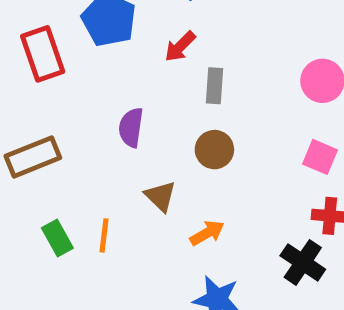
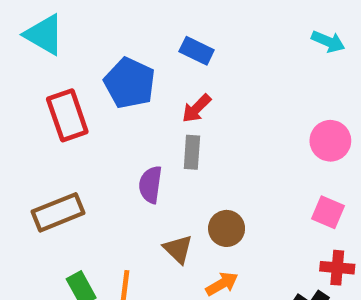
gray rectangle: (214, 86) -> (192, 152), moved
brown circle: (214, 150) -> (227, 228), moved

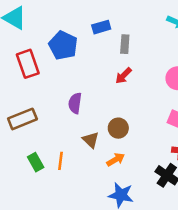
blue rectangle: (197, 51) -> (101, 27), turned -42
red arrow: (197, 108) -> (124, 76), moved
gray rectangle: (192, 152) -> (125, 44), moved

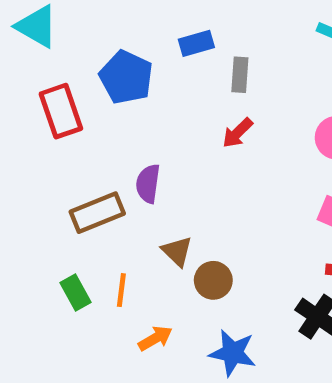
brown rectangle: (22, 119) -> (97, 213), moved
brown circle: (118, 128) -> (213, 280), moved
orange arrow: (116, 160) -> (155, 338), moved

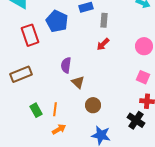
brown rectangle: (97, 213) -> (21, 74), moved
brown triangle: (177, 251) -> (78, 82), moved
orange arrow: (155, 338) -> (59, 129), moved

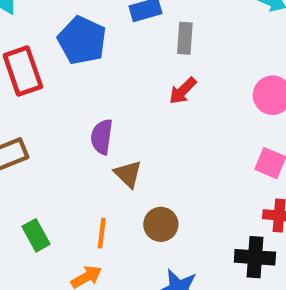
orange line: (55, 109) -> (102, 233), moved
black cross: (136, 120) -> (255, 257), turned -30

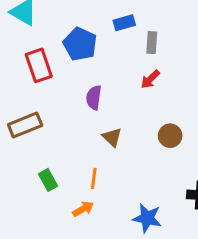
purple semicircle: (102, 137) -> (94, 98), moved
brown circle: (161, 224) -> (170, 136), moved

